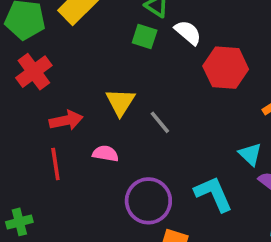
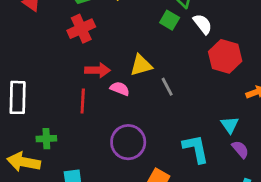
yellow triangle: (120, 102) -> (141, 65), turned 30
pink semicircle: (105, 154) -> (120, 89), moved
purple circle: (148, 201) -> (128, 142), moved

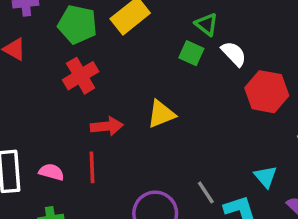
gray line: (167, 87) -> (206, 192), moved
pink semicircle: (120, 89) -> (51, 172), moved
cyan triangle: (230, 125) -> (266, 177), moved

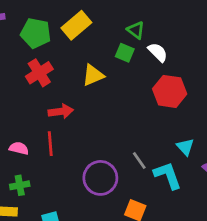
red hexagon: (267, 92) -> (170, 91), moved
yellow triangle: (161, 114) -> (93, 75), moved

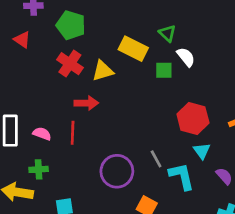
yellow rectangle: (76, 25) -> (133, 49), moved, turned 60
green square: (125, 53) -> (164, 70), moved, turned -30
red cross: (39, 73) -> (70, 64), turned -30
yellow triangle: (93, 75) -> (103, 71), moved
red hexagon: (170, 91) -> (193, 119), moved

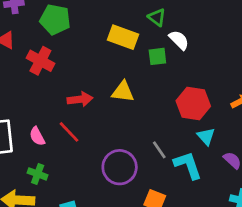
red cross: (70, 64) -> (40, 61), moved
yellow triangle: (103, 71) -> (123, 92), moved, turned 30
red line: (73, 133) -> (69, 132), turned -40
pink semicircle: (42, 134) -> (37, 136), turned -132
green cross: (39, 169) -> (38, 174), turned 30

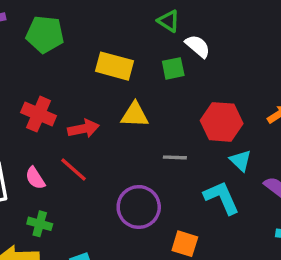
yellow rectangle: (123, 37) -> (114, 66), moved
red cross: (40, 61) -> (39, 114), moved
gray line: (159, 150) -> (175, 157), moved, turned -48

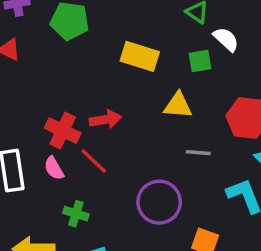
red cross: (39, 114) -> (63, 131), moved
yellow triangle: (135, 115) -> (178, 105), moved
green cross: (40, 224) -> (76, 214), moved

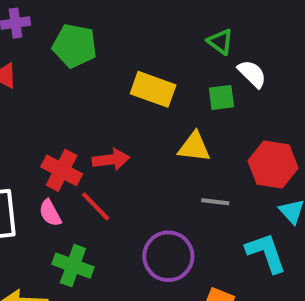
green cross: (76, 214) -> (73, 266), size x1.4

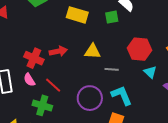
yellow triangle: (194, 147) -> (93, 51), moved
red line: (96, 206) -> (53, 85), moved
cyan L-shape: (266, 253) -> (122, 95), moved

